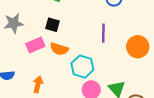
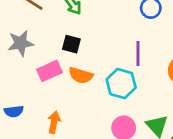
cyan hexagon: (82, 67) -> (121, 84), moved

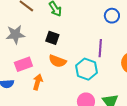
pink rectangle: (49, 71) -> (23, 64), moved
orange arrow: (54, 122) -> (38, 82), moved

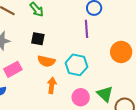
purple line: (100, 48) -> (86, 29), moved
orange arrow: (38, 82) -> (52, 85), moved

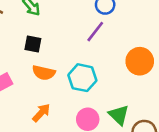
purple line: (86, 29) -> (95, 32), turned 42
orange arrow: (52, 85) -> (41, 113), moved, turned 35

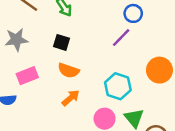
cyan hexagon: (82, 78) -> (118, 86), moved
orange arrow: (41, 113) -> (71, 98), moved

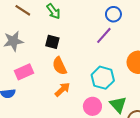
orange semicircle: (68, 70) -> (60, 66), turned 48

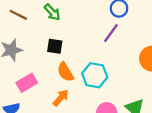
cyan hexagon: (103, 78) -> (95, 75), moved
orange arrow: (62, 89) -> (61, 98), moved

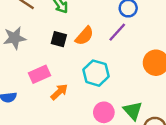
orange semicircle: (65, 72) -> (84, 36), moved, turned -114
pink rectangle: (27, 83) -> (40, 74), moved

